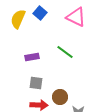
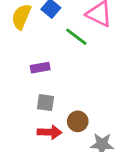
green line: (65, 52) -> (76, 37), moved

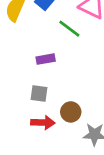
purple rectangle: (40, 68) -> (46, 59), moved

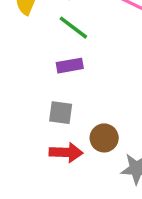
green line: (69, 29) -> (73, 28), moved

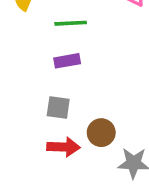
green line: (73, 28) -> (71, 23), turned -40

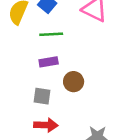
brown circle: (101, 133) -> (74, 82), moved

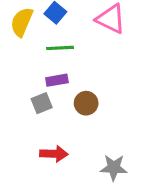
gray square: (42, 96) -> (42, 103), moved, turned -30

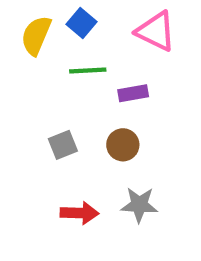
purple rectangle: (57, 80) -> (133, 93), moved
gray star: (114, 168) -> (139, 205), moved

